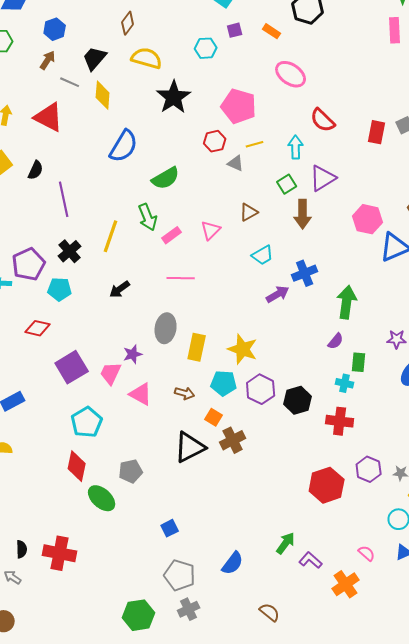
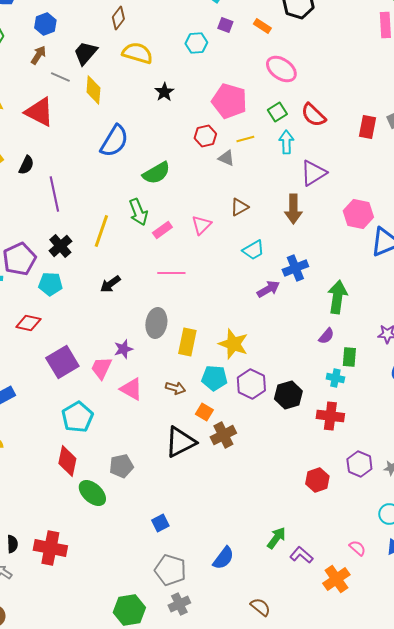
purple square: (235, 30) -> (225, 25), turned 35
black star: (174, 97) -> (164, 92), size x0.6
green square: (287, 184) -> (277, 112), moved
red hexagon: (327, 485) -> (317, 480), size x0.7

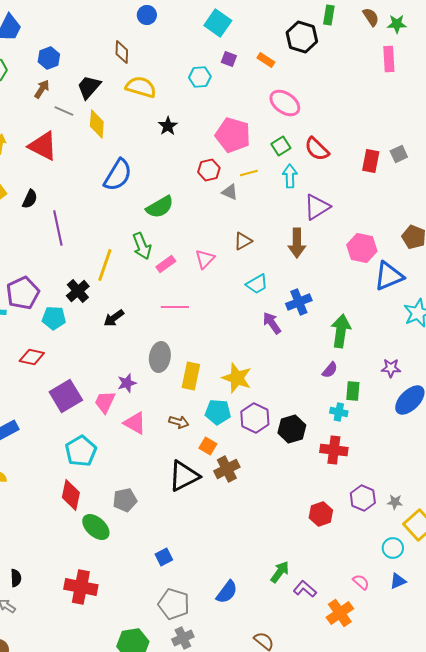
brown diamond: (118, 18) -> (122, 52), turned -35
black cross: (60, 246) -> (78, 291), moved
purple arrow: (268, 289) -> (272, 323), turned -95
red cross: (50, 548) -> (81, 587), moved

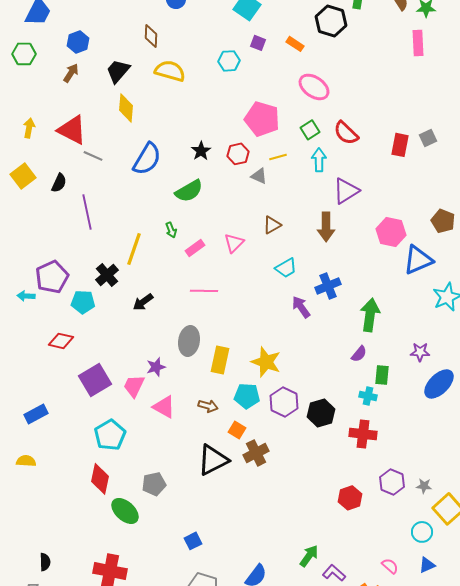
gray line: (64, 111) -> (93, 156), moved
black star: (168, 126) -> (201, 151), moved
green arrow: (142, 246) -> (171, 230), size x0.6

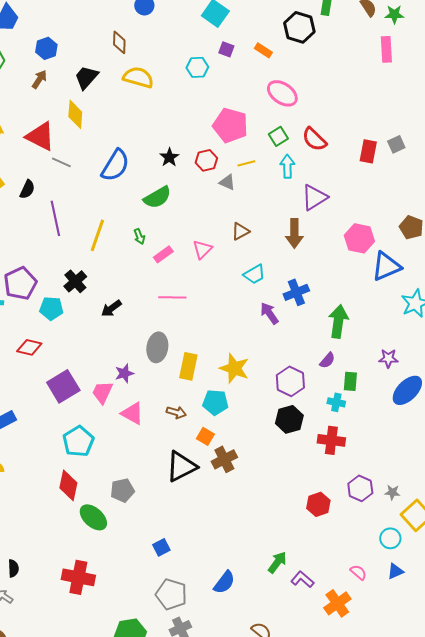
yellow diamond: (126, 108) -> (75, 114), moved
yellow line: (134, 249) -> (97, 235), moved
purple hexagon: (284, 402) -> (290, 381), moved

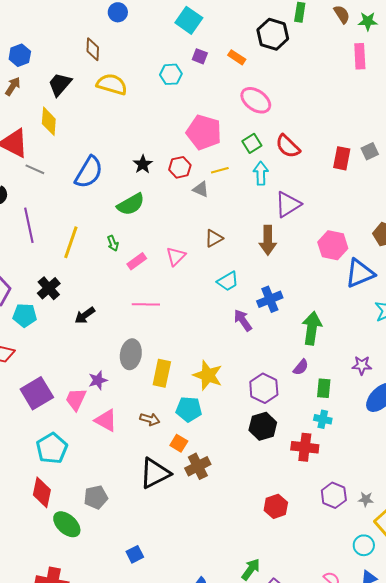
cyan cross: (336, 402) -> (323, 419), moved
red hexagon: (318, 504) -> (276, 506), moved

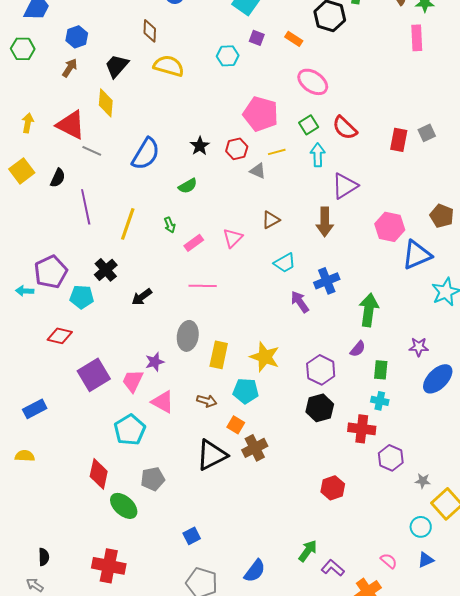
green semicircle: (131, 204) -> (188, 186), size x0.7
cyan pentagon: (52, 448) -> (130, 430), moved
purple hexagon: (334, 495) -> (391, 458), moved

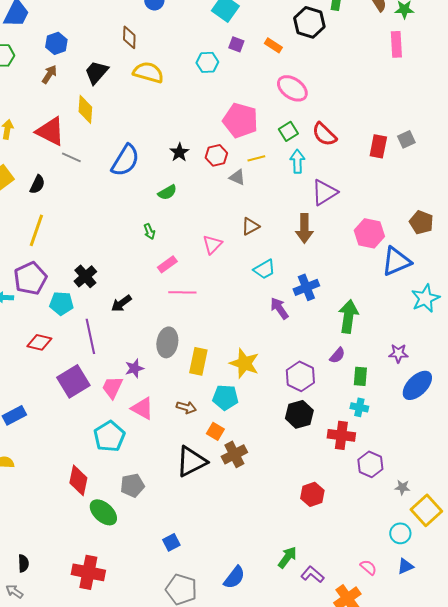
purple line: (86, 207) -> (90, 336), moved
yellow line: (128, 224) -> (36, 230), moved
pink rectangle: (194, 243) -> (167, 264), moved

